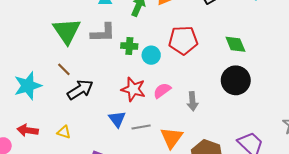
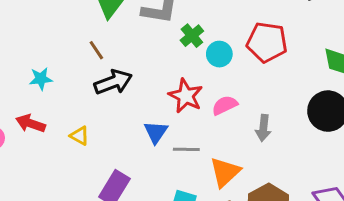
green cross: (129, 46) -> (192, 36), turned 35
cyan star: (28, 86) -> (41, 79), moved, size x0.6

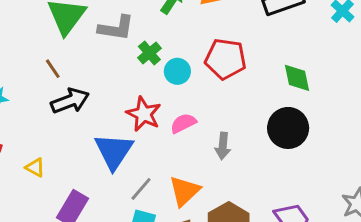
blue triangle: (156, 132) -> (114, 151), size x1.6
yellow triangle: (80, 136) -> (35, 167), moved
gray line: (186, 149) -> (141, 189), moved, turned -50

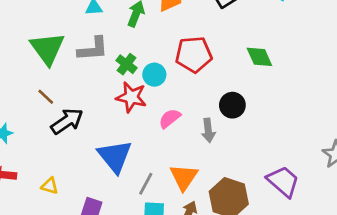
red star: (144, 114) -> (131, 97), moved
black circle: (288, 128) -> (232, 105), moved, size x0.7

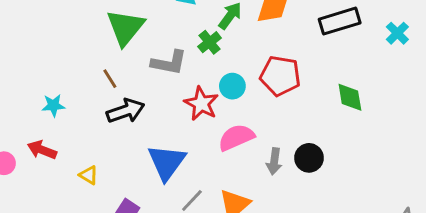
gray L-shape: (93, 49) -> (169, 63), moved
green cross: (127, 64) -> (210, 42), moved
black circle: (232, 105) -> (309, 158), moved
pink semicircle: (170, 118) -> (236, 137), size x1.4

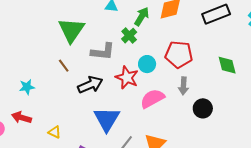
black arrow: (126, 111) -> (90, 85), moved
gray arrow: (274, 161) -> (183, 86), moved

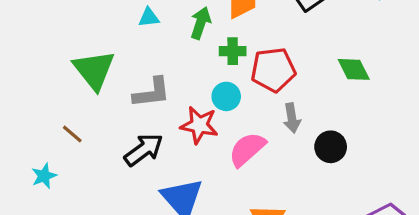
green cross: (129, 36) -> (233, 51), moved, turned -35
brown line: (64, 66) -> (72, 134), moved

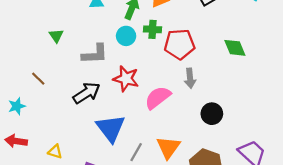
green triangle: (94, 70) -> (56, 36), size x0.5
cyan circle: (226, 96) -> (126, 36), moved
black circle: (331, 147) -> (212, 114), moved

